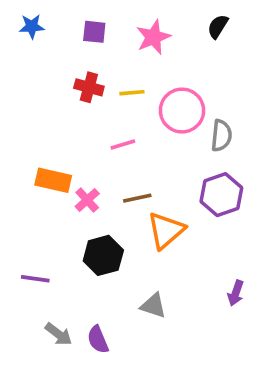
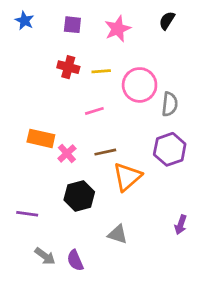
blue star: (32, 26) -> (24, 21), turned 30

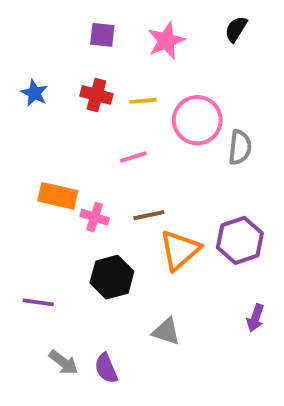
blue star: (24, 21) -> (34, 93), moved
purple hexagon: (170, 149) -> (240, 240), moved
pink cross: (67, 153) -> (95, 217), turned -30

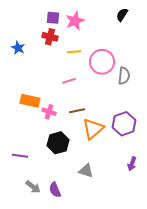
pink star: (166, 41) -> (75, 21), moved
red cross: (96, 95) -> (50, 37), moved

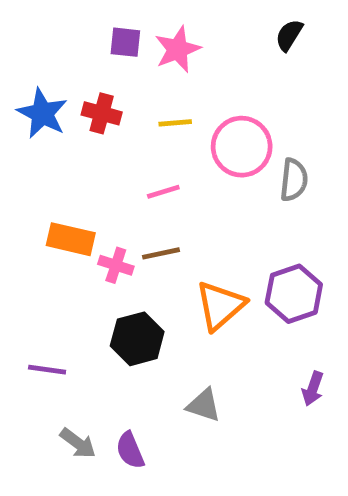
red cross: (50, 37) -> (102, 113), moved
blue star: (18, 48) -> (42, 113), size x1.5
brown line: (77, 111) -> (161, 253), moved

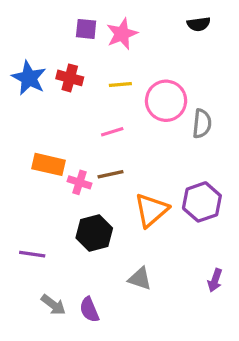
black semicircle: (289, 35) -> (199, 24), turned -130
purple arrow: (313, 389) -> (215, 280), moved

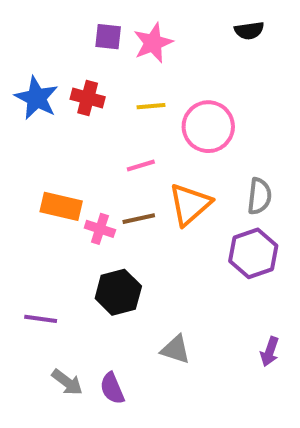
gray semicircle: (202, 124) -> (259, 196), moved
orange triangle: (151, 210) -> (190, 204), moved

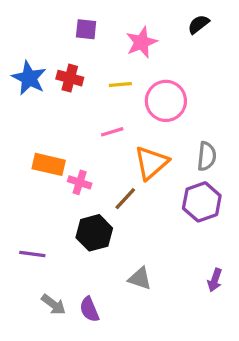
black semicircle: (249, 31) -> (199, 24), turned 150
pink star: (153, 43) -> (141, 42), moved
brown line: (139, 219) -> (125, 199), moved, turned -35

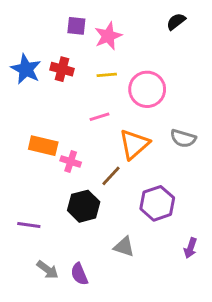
pink star: (141, 42) -> (108, 36), moved
gray semicircle: (207, 156) -> (183, 138), turned 100
purple hexagon: (202, 202) -> (157, 203), moved

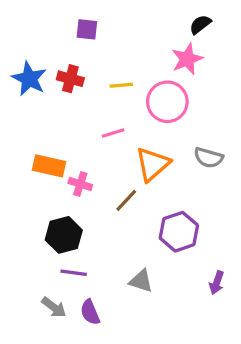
pink star: (108, 36) -> (187, 59), moved
black hexagon: (84, 206) -> (64, 235), moved
purple line: (29, 225) -> (74, 273), moved

